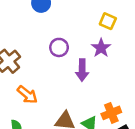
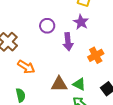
orange cross: (111, 113) -> (96, 55), moved

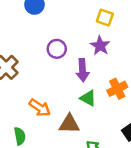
orange arrow: (26, 67) -> (40, 108), moved
green triangle: (79, 84) -> (88, 98), moved

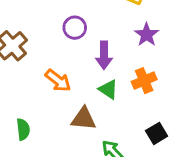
purple star: (100, 46) -> (147, 35), moved
orange arrow: (40, 108) -> (58, 80), moved

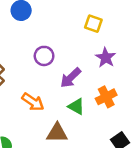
purple arrow: (104, 55) -> (71, 78), turned 50

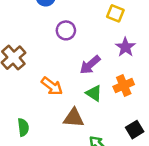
purple circle: (44, 56) -> (66, 30), moved

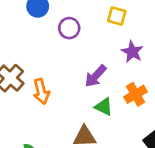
purple circle: (66, 30) -> (69, 28), moved
orange arrow: (52, 86) -> (41, 91), moved, turned 45

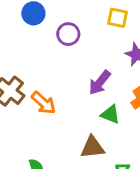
orange arrow: (41, 91) -> (43, 103), turned -30

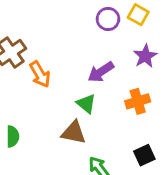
purple circle: (68, 34) -> (108, 19), moved
green triangle: (110, 114) -> (86, 104), moved

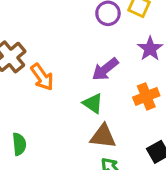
brown triangle: (74, 133) -> (103, 136), moved

